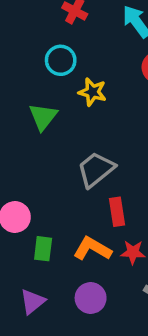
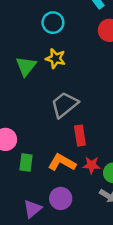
cyan circle: (61, 60) -> (53, 23), moved
yellow star: (92, 92) -> (56, 59), moved
purple triangle: (32, 302) -> (32, 209), moved

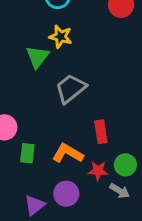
green triangle: (26, 66) -> (37, 57), moved
red rectangle: (80, 136) -> (101, 132), moved
red star: (91, 165) -> (98, 171), moved

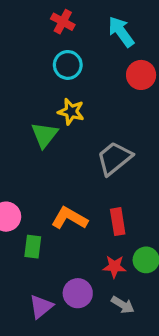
gray trapezoid: (71, 88) -> (114, 158), moved
orange L-shape: (68, 153) -> (69, 218), moved
gray arrow: (120, 191) -> (123, 305), moved

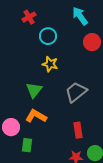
red cross: (63, 22) -> (29, 17), moved, turned 32
green triangle: (44, 135) -> (34, 90), moved
orange L-shape: (69, 218) -> (36, 116), moved

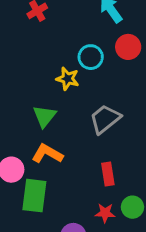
cyan circle: (48, 36) -> (91, 57), moved
green rectangle: (27, 145) -> (34, 196), size x1.6

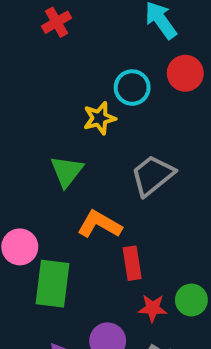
yellow star: (68, 79) -> (99, 118), turned -30
orange L-shape: (47, 154) -> (99, 224), moved
red rectangle: (108, 174) -> (132, 263), moved

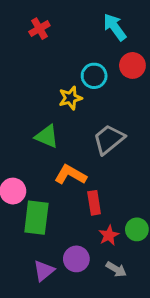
green triangle: (67, 171) -> (47, 136), turned -45
red star: (153, 308) -> (109, 235), turned -30

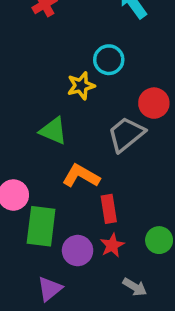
red circle: (132, 65) -> (154, 103), moved
red star: (109, 235) -> (112, 245), moved
purple circle: (76, 259) -> (78, 251), moved

